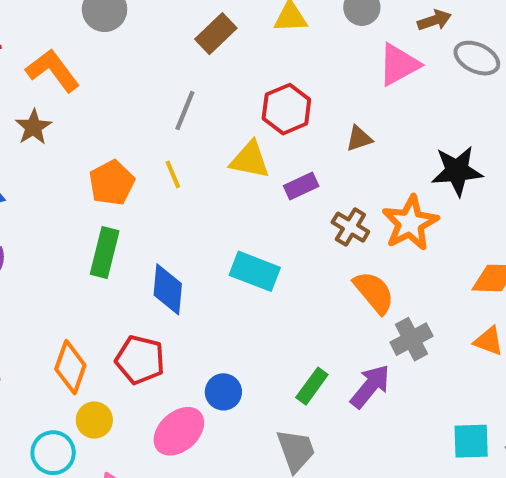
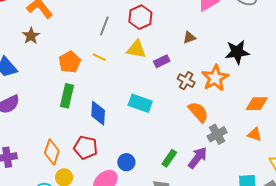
red hexagon: (286, 109) -> (140, 17), moved
yellow line: (173, 174) -> (99, 57), turned -40

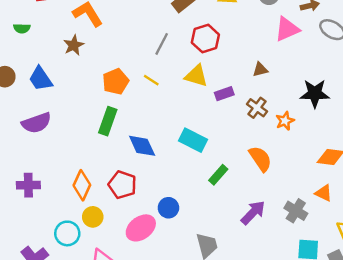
orange star: (215, 78) -> (285, 121), size x0.6
brown cross: (186, 81) -> (257, 108), moved
blue diamond: (98, 113) -> (142, 146), turned -35
gray cross: (217, 134) -> (296, 211), moved, turned -36
green rectangle: (169, 158) -> (218, 175), moved

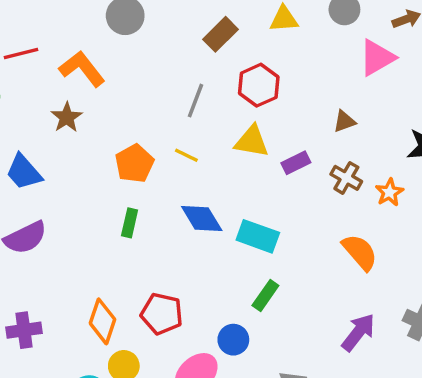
green rectangle: (108, 121) -> (130, 223), size x0.7
blue diamond: (142, 146) -> (202, 219), moved
green rectangle: (218, 175) -> (265, 295), moved

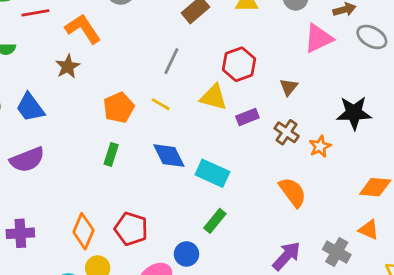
red hexagon: (259, 85) -> (239, 64), moved
brown triangle: (344, 121) -> (289, 87), turned -36

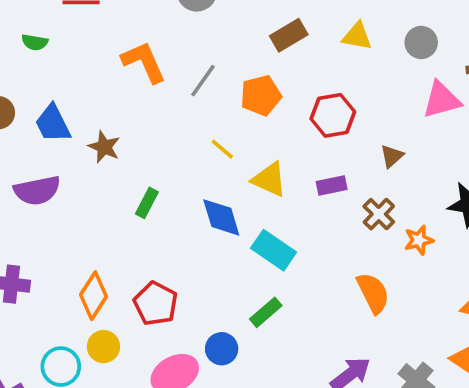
orange L-shape: (83, 29) -> (144, 62), moved
gray line: (171, 61) -> (203, 81), moved
brown star: (68, 67) -> (104, 147), moved, turned -30
yellow triangle: (214, 97) -> (269, 179), moved
orange pentagon: (119, 107) -> (261, 95), moved

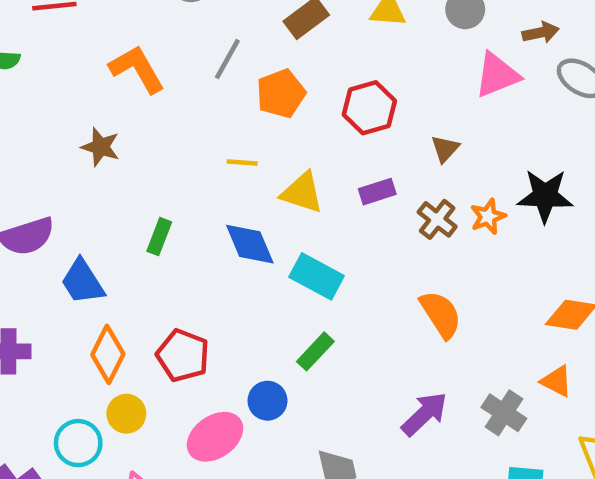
gray line: (203, 81) -> (227, 59), moved
blue trapezoid: (53, 124) -> (83, 282), moved
brown star: (104, 147) -> (101, 147), moved
yellow line: (222, 149) -> (242, 163), turned -30
orange star: (419, 240) -> (488, 217), moved

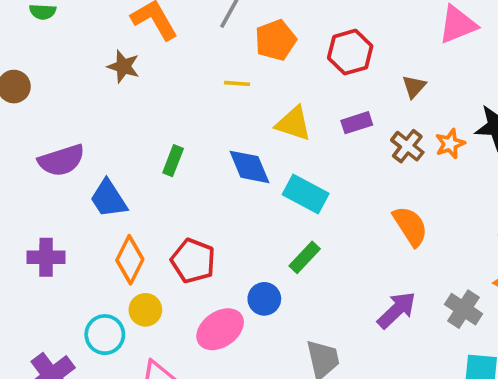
brown star: (101, 147) -> (123, 66), moved
yellow line: (242, 163) -> (237, 83), moved

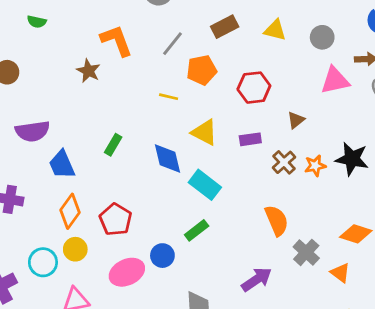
gray cross: (464, 309) -> (306, 252), moved

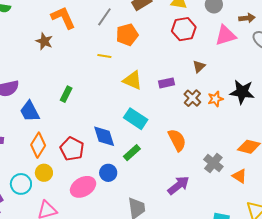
red hexagon: (254, 88) -> (184, 29), moved
blue diamond: (167, 158) -> (104, 136), moved
orange semicircle: (277, 220) -> (177, 140), moved

